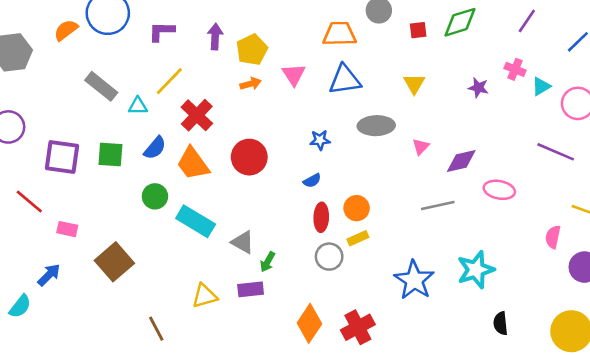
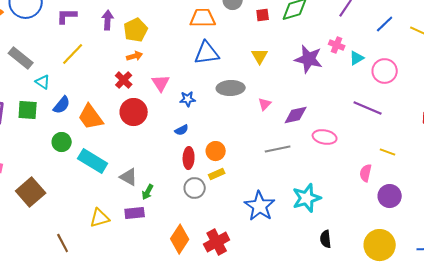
pink triangle: (294, 75) -> (161, 83), moved
purple star: (478, 88) -> (309, 59), size x1.8
cyan triangle: (138, 106) -> (43, 82), moved, turned 35
red cross: (197, 115) -> (124, 80), moved, size x0.7

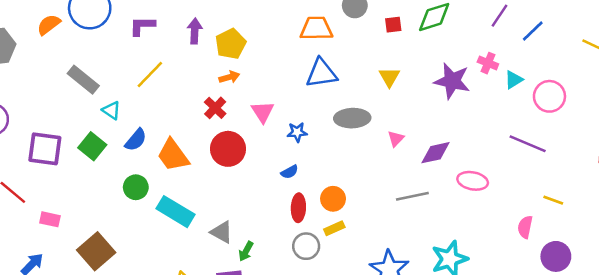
blue line: (385, 24) -> (533, 31), moved
green square: (28, 110) -> (92, 146), turned 35

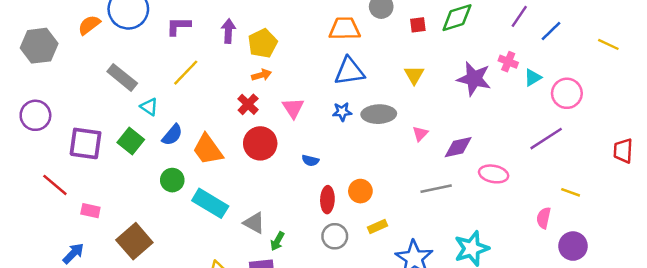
blue star: (297, 132) -> (342, 112), moved
purple line: (528, 144) -> (546, 139), turned -56
blue semicircle: (289, 172) -> (310, 161), moved, turned 42
yellow rectangle: (334, 228) -> (378, 226), moved

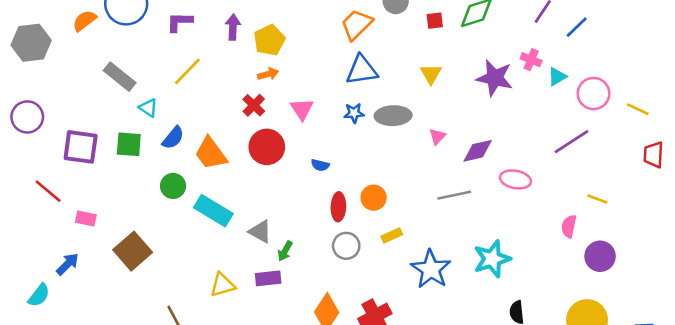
orange trapezoid: (345, 29) -> (357, 25), turned -44
yellow line: (608, 44) -> (638, 109), moved
green square: (131, 141) -> (129, 144), turned -35

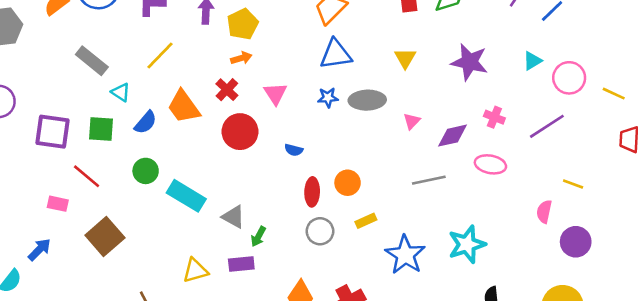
pink cross: (531, 60) -> (494, 117), moved
orange trapezoid: (211, 153) -> (184, 107), moved
red line: (48, 191) -> (87, 176), moved

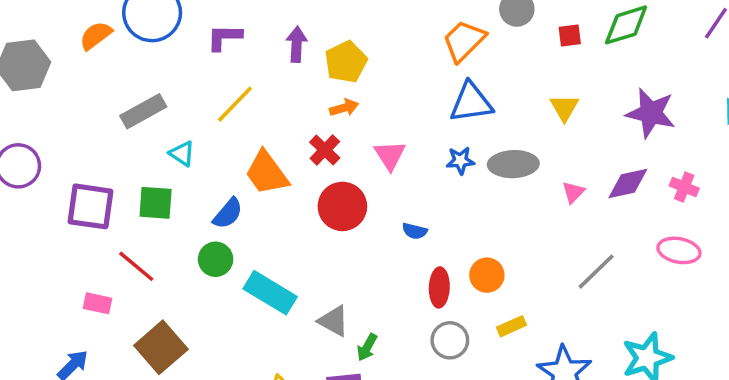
gray rectangle: (92, 61) -> (143, 111), turned -68
blue semicircle: (146, 122) -> (228, 213), moved
purple diamond: (452, 136) -> (628, 183), moved
gray line: (429, 180) -> (596, 272), turned -32

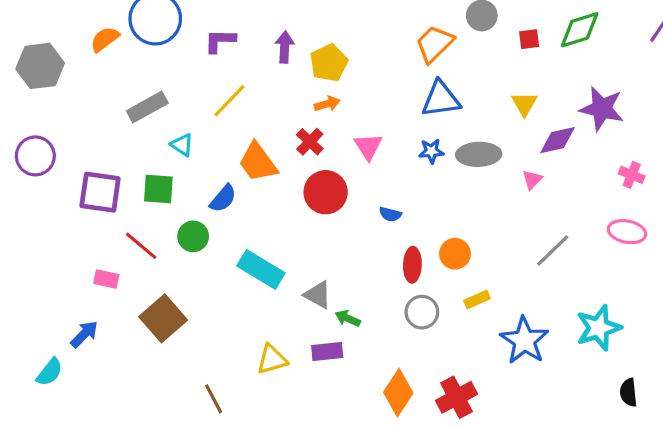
purple diamond: (628, 183) -> (558, 140), moved
green circle: (216, 259) -> (193, 236), moved
green arrow: (367, 347) -> (348, 318), turned 85

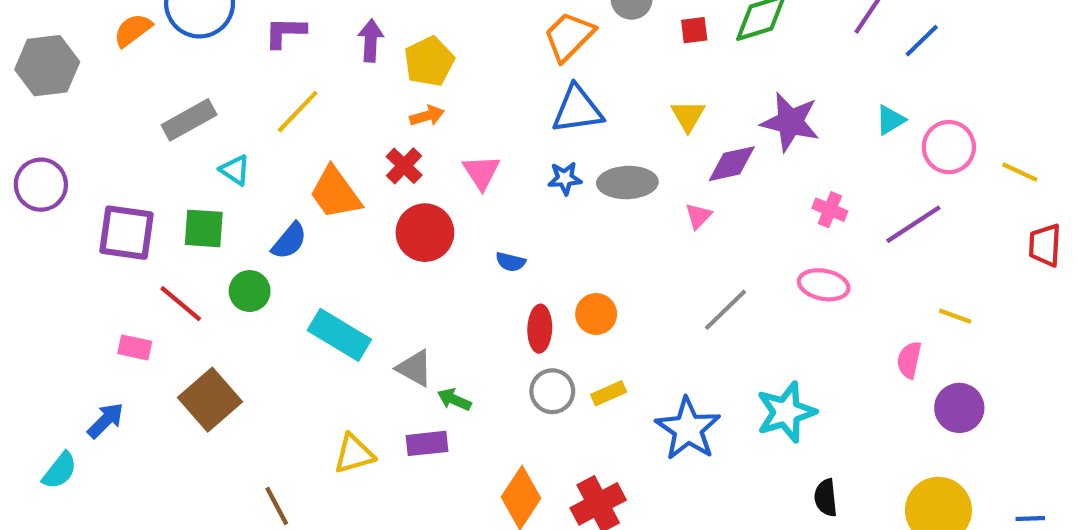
yellow rectangle: (477, 299) -> (609, 393), moved

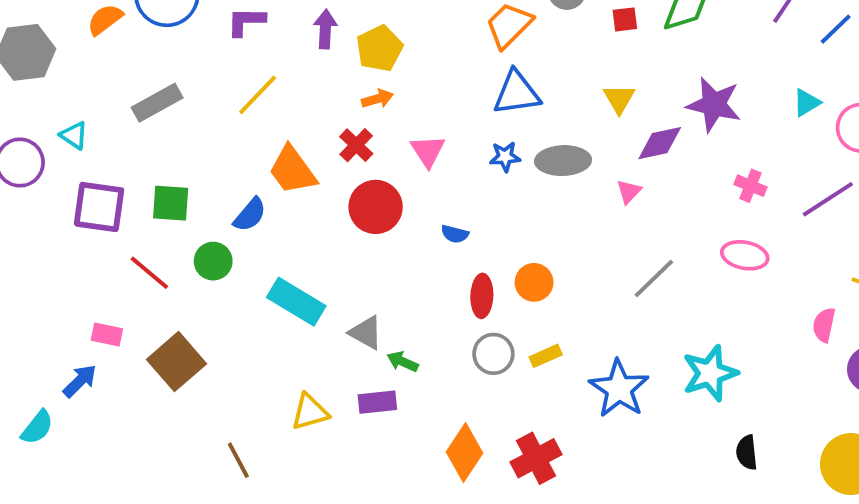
cyan triangle: (235, 170) -> (74, 135), moved
pink rectangle: (135, 347) -> (107, 335), moved

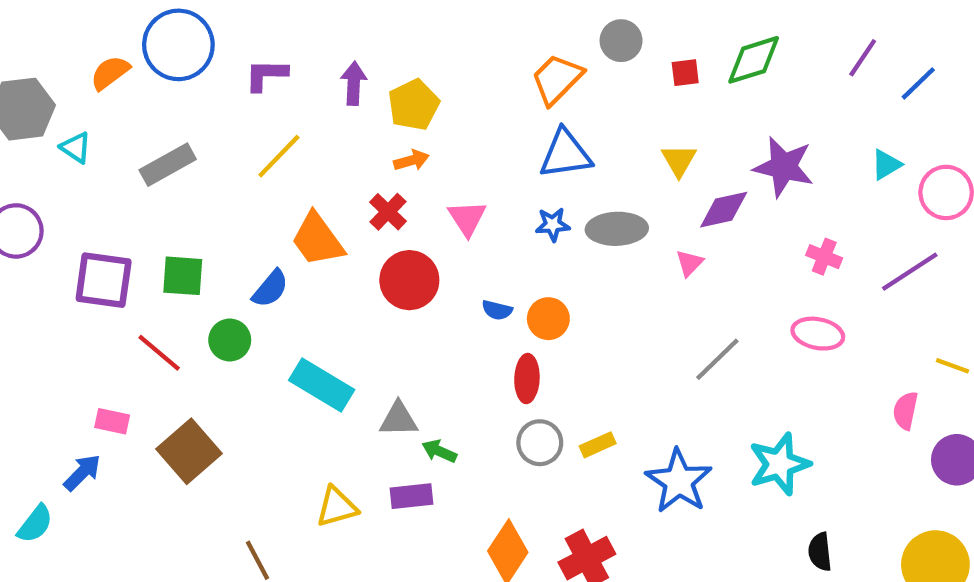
cyan triangle: (74, 135) -> (76, 148), moved
orange circle: (534, 282) -> (548, 319), moved
gray triangle: (366, 333) -> (399, 419), turned -30

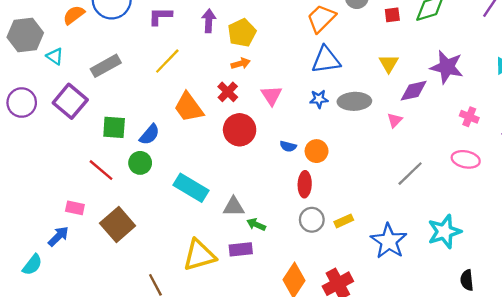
purple square: (104, 280) -> (70, 101), moved, turned 32
blue semicircle: (270, 289) -> (150, 135), moved
yellow triangle: (337, 507) -> (199, 255), size x1.4

